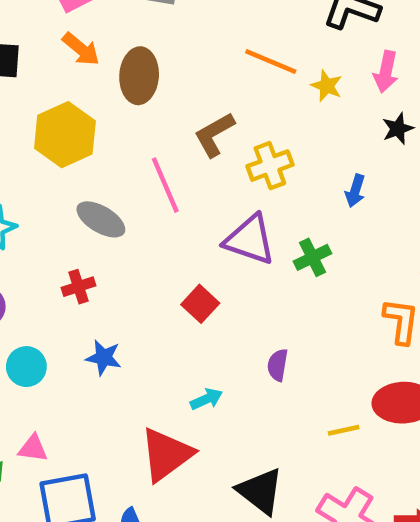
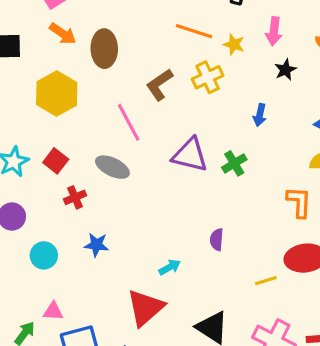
yellow cross: (270, 166) -> (208, 77), moved
gray ellipse: (101, 219) -> (112, 167), moved
red square: (200, 304) -> (56, 161), moved

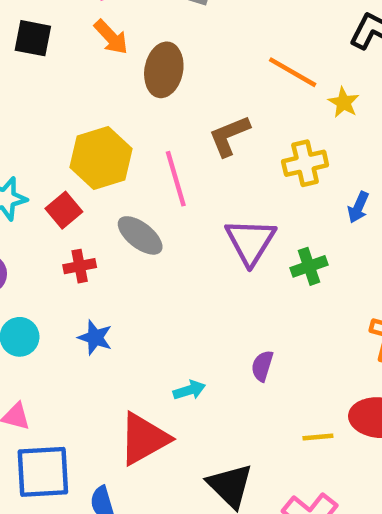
yellow cross: (208, 77) -> (305, 163), moved
yellow hexagon: (57, 94) -> (101, 158), moved
purple triangle: (190, 155) -> (251, 242), turned 36

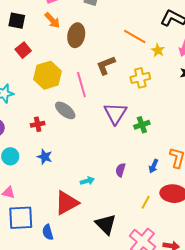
blue arrow: (358, 207) -> (153, 166), moved
red square: (64, 210) -> (23, 50), moved
yellow line: (318, 437) -> (146, 202), turned -56

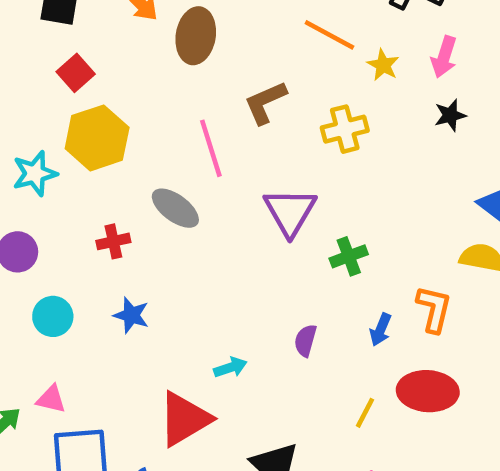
yellow hexagon: (48, 75) -> (97, 138), moved
green cross: (142, 125) -> (349, 256), moved

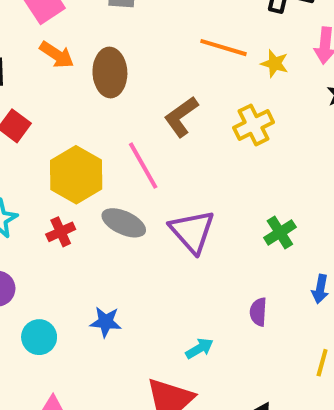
yellow hexagon: (97, 138) -> (76, 175), moved
purple triangle: (290, 212) -> (192, 231), moved
red cross: (113, 241) -> (61, 232), moved

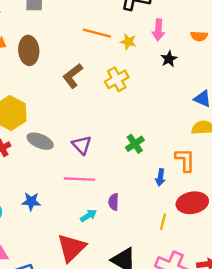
pink line: (143, 166) -> (79, 179), moved, turned -56
purple triangle: (192, 231) -> (82, 145), size x0.7
purple semicircle: (258, 312) -> (114, 202), moved

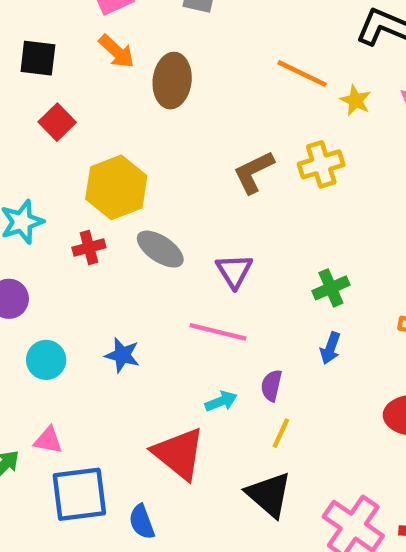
brown L-shape: (73, 76) -> (254, 172), moved
blue arrow: (160, 177) -> (330, 348), moved
yellow line: (163, 222) -> (281, 433), moved
red triangle: (71, 248) -> (179, 454), turned -48

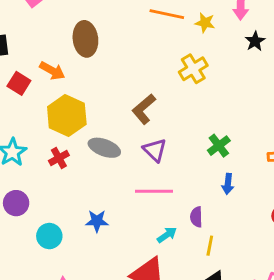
orange arrow: (117, 51) -> (52, 71), moved
brown L-shape: (254, 172) -> (144, 109), moved

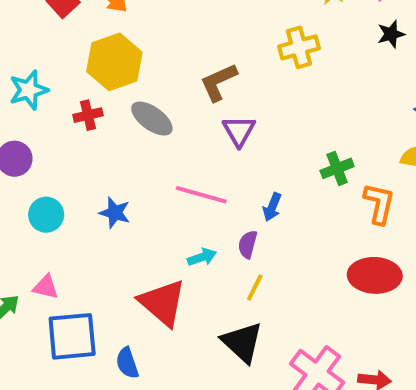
green cross: (219, 146) -> (337, 168), moved
purple triangle: (155, 150) -> (239, 131), moved
blue arrow: (228, 184) -> (272, 207), moved

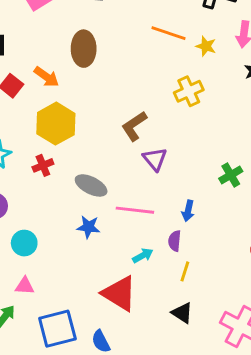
gray ellipse: (152, 119) -> (91, 185), moved
blue star: (115, 213) -> (88, 227), moved
pink triangle: (46, 287) -> (25, 286), moved
black triangle: (242, 342) -> (182, 313), size x0.7

